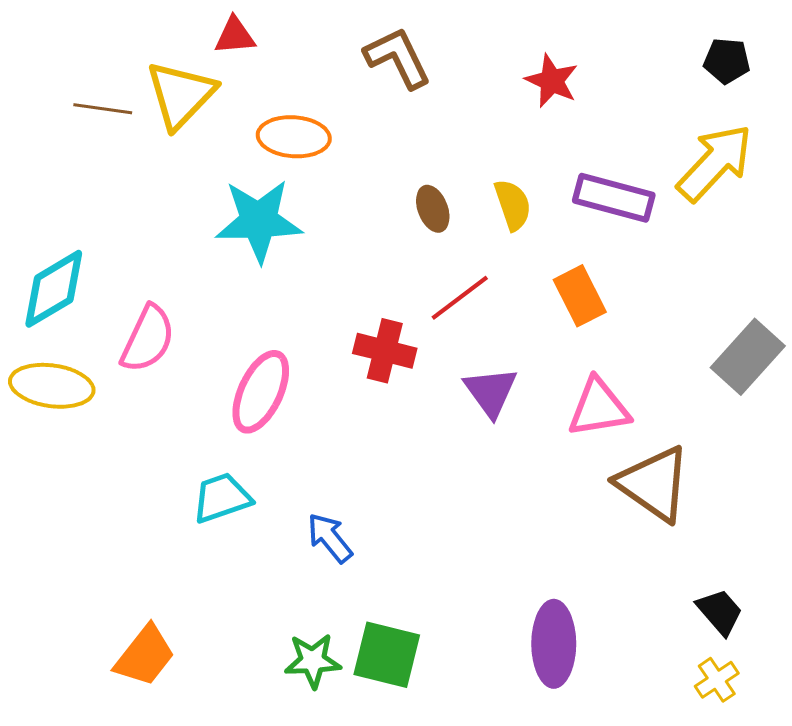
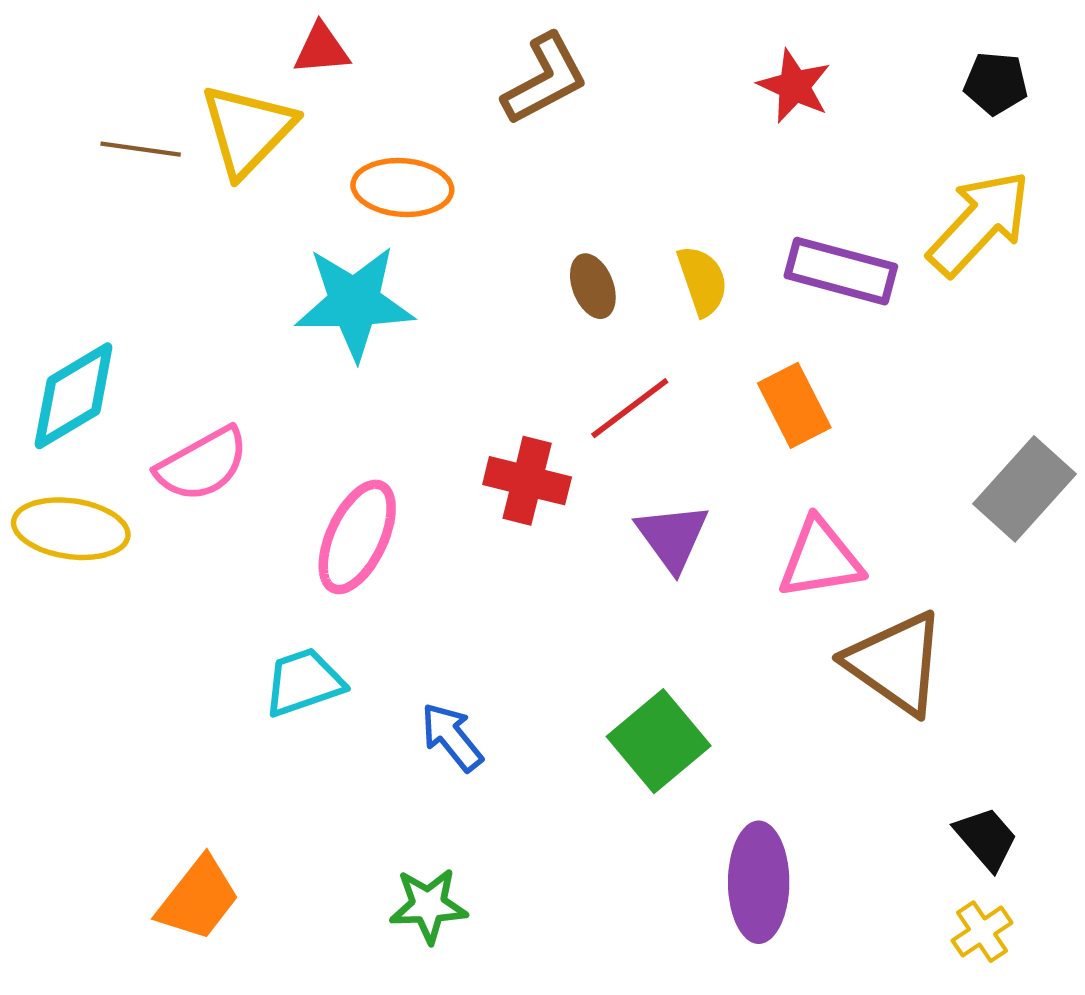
brown L-shape: (398, 58) -> (545, 79), turned 88
red star: (552, 81) -> (794, 86), moved
pink semicircle: (148, 339) -> (202, 464), turned 36
green square: (387, 655) -> (659, 741), moved, turned 36

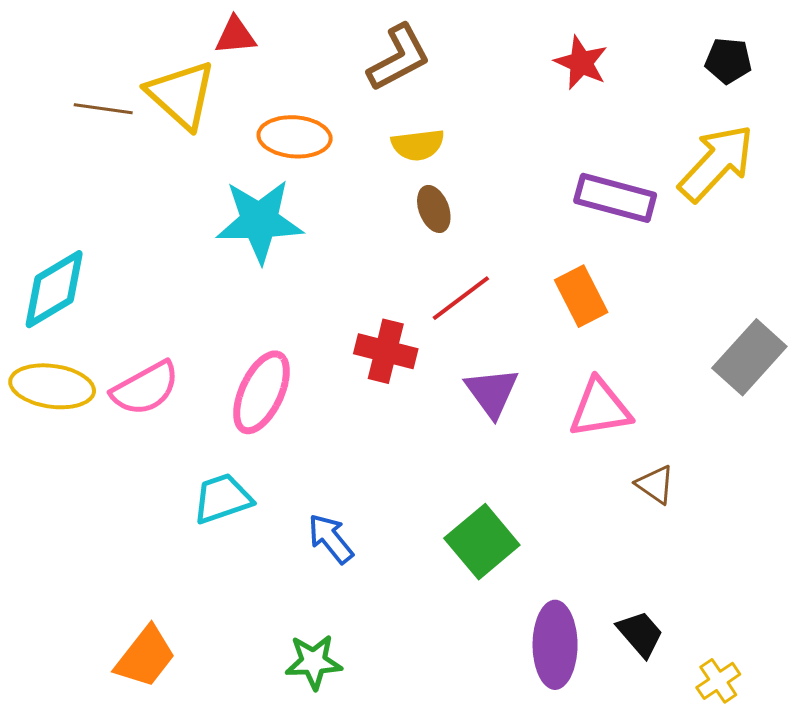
yellow triangle: (248, 130) -> (181, 95), turned -32
yellow semicircle: (702, 281) -> (418, 145), moved, turned 102
pink semicircle: (202, 464) -> (145, 388), moved
brown triangle: (896, 663) -> (655, 484), size x0.5
black trapezoid: (986, 838) -> (640, 634), moved

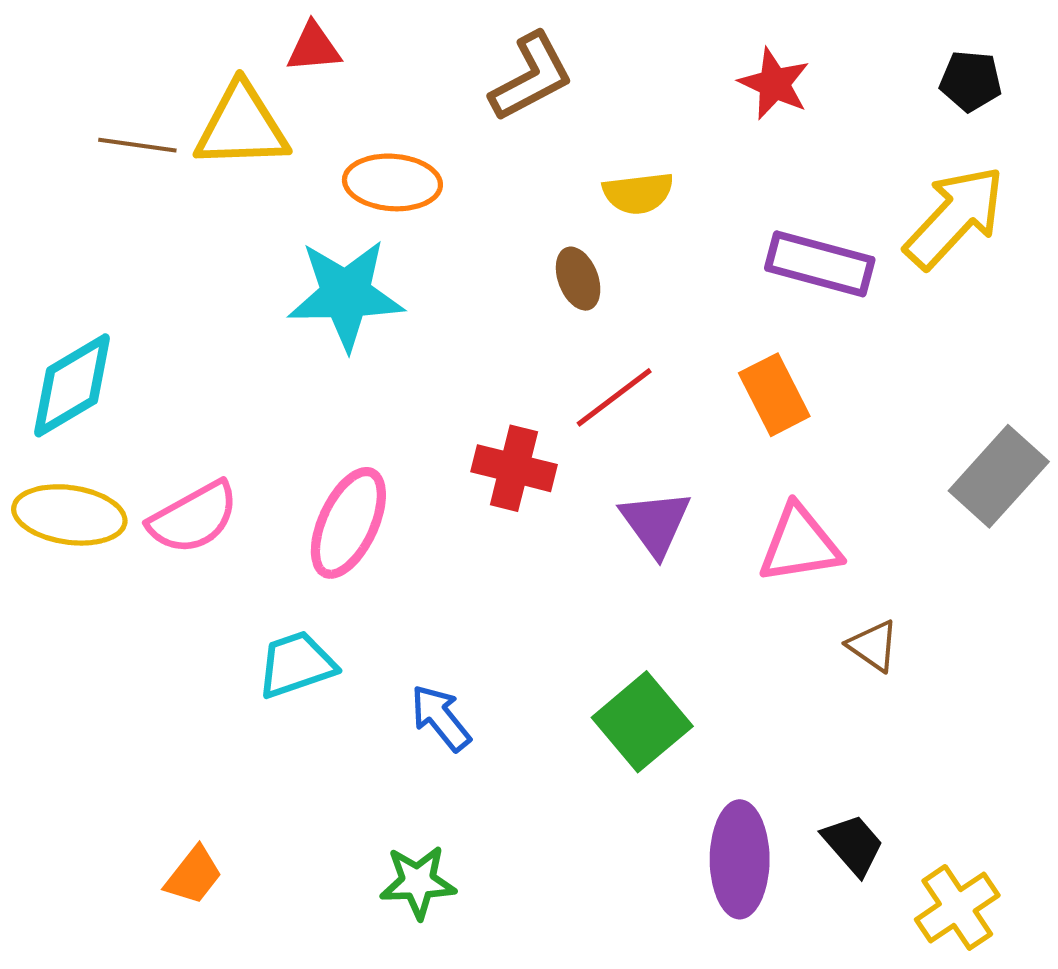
yellow triangle: (181, 95) -> (242, 126), turned -44
yellow semicircle: (418, 145) -> (638, 193), moved
orange trapezoid: (145, 657) -> (194, 875), size x0.7
yellow cross: (718, 681) -> (957, 907), size x1.4

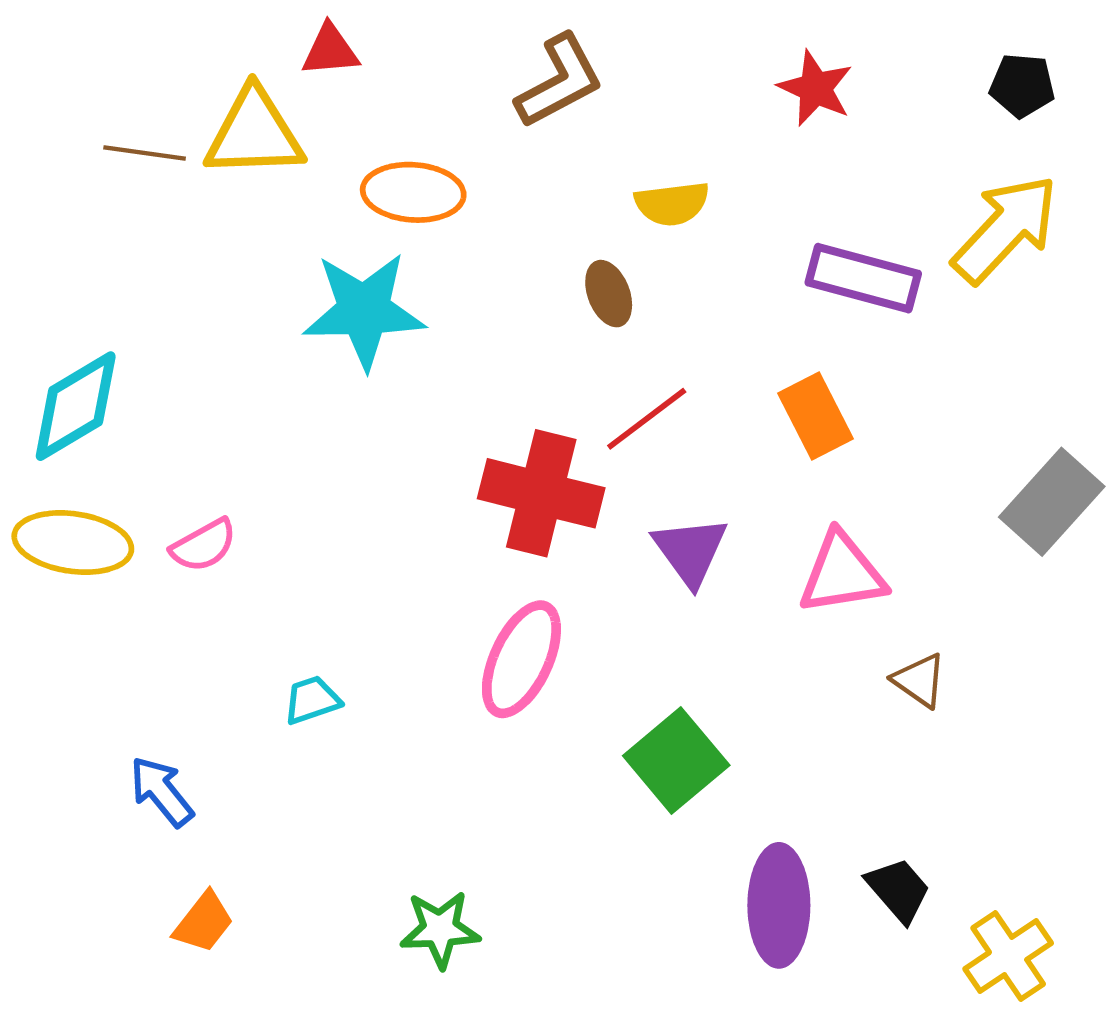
red cross: (514, 468) -> (541, 493), size x1.4
pink semicircle: (194, 518) -> (204, 545), size x0.7
pink ellipse: (348, 523) -> (521, 659), moved
cyan trapezoid: (296, 664) -> (312, 700), size x0.7
blue arrow: (441, 718) -> (161, 791), moved

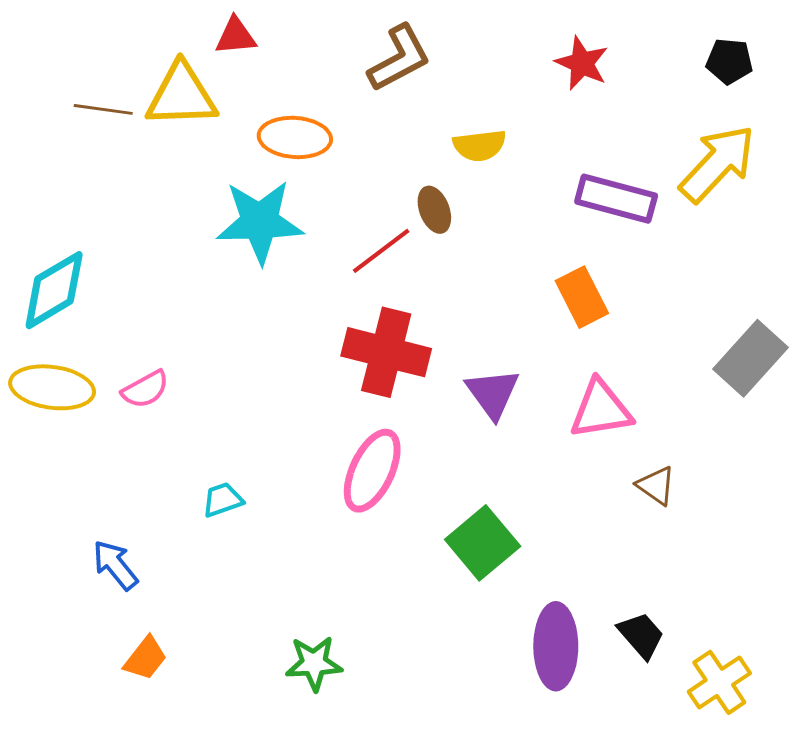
red line: (647, 419) -> (381, 251), moved

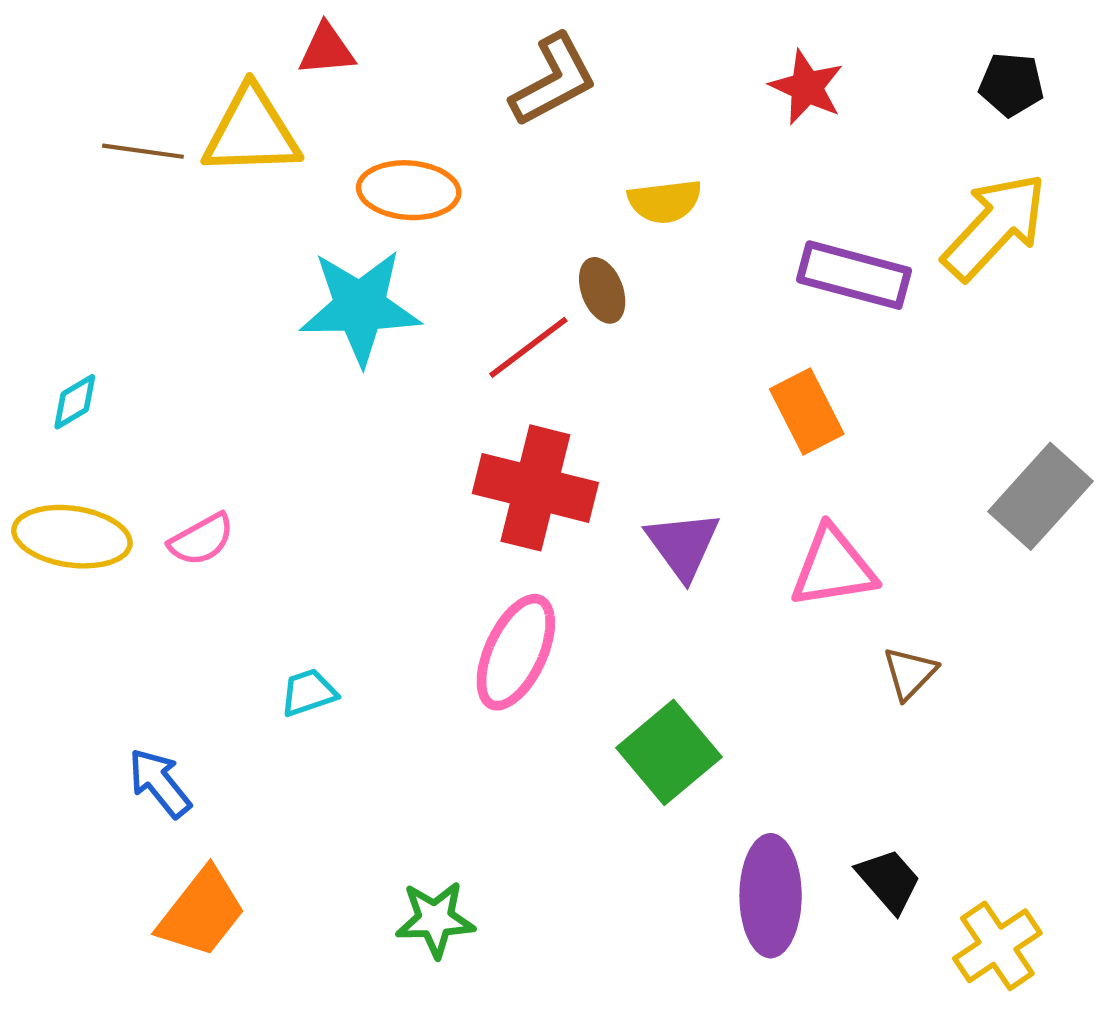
cyan diamond: (54, 290) -> (75, 402), size x0.5
brown triangle: (656, 486) -> (910, 673), turned 39
orange trapezoid: (145, 658) -> (201, 912), size x1.5

